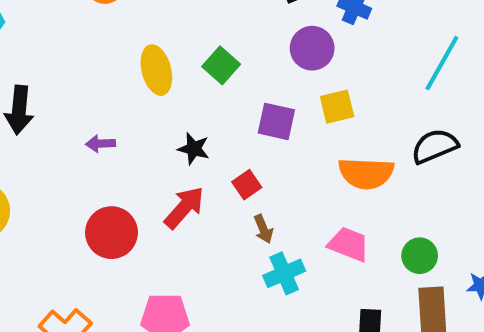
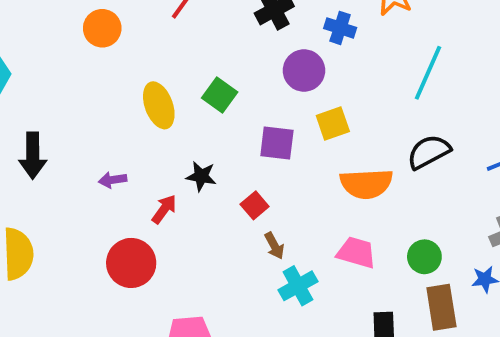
red arrow: (184, 208) -> (164, 209), moved, size x0.7

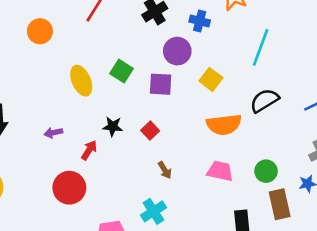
yellow square: (333, 123) -> (211, 79), moved, turned -30
purple square: (277, 143) -> (161, 84), moved
red square: (255, 205) -> (150, 131), moved
cyan cross: (298, 286) -> (153, 211), moved

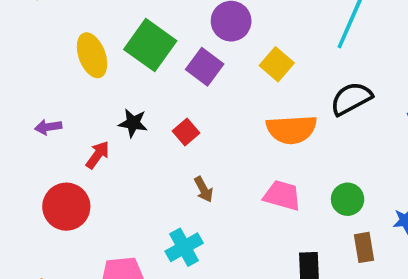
green square: (122, 71) -> (150, 45), size x1.5
purple square: (161, 84) -> (205, 67), turned 30
brown rectangle: (280, 204) -> (364, 247), size x0.7

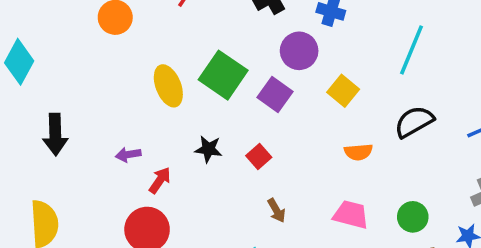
orange semicircle: (291, 129) -> (358, 152), size x0.6
red arrow: (98, 155) -> (160, 180), moved

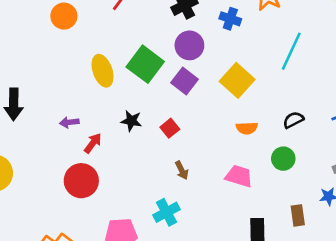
purple circle: (299, 51) -> (189, 45), moved
yellow square: (343, 91) -> (237, 80), size x1.4
black semicircle: (414, 122) -> (293, 120), moved, size x0.7
green circle: (413, 217) -> (283, 159), moved

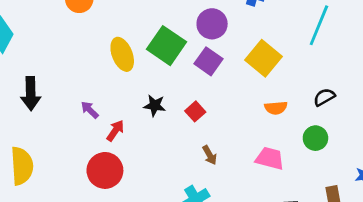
purple arrow: (69, 122) -> (90, 110), turned 54

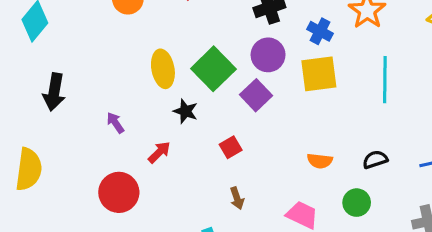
cyan line: (319, 25) -> (385, 80), turned -33
yellow square: (264, 58) -> (319, 74), moved, turned 32
black star: (155, 105) -> (186, 111), moved
red arrow: (115, 131) -> (159, 152), moved

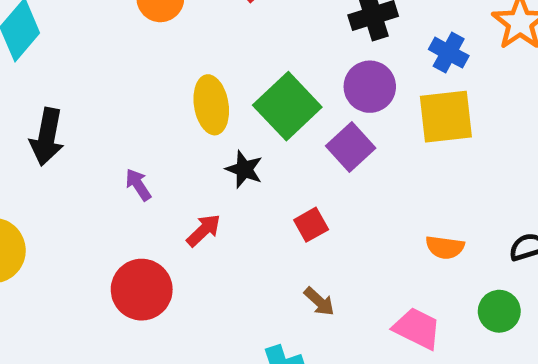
brown arrow: (237, 198) -> (319, 301), turned -30

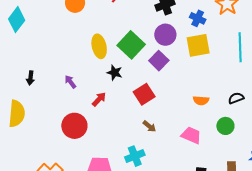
black arrow: (47, 137) -> (30, 78), moved, size x0.6
red square: (311, 225) -> (144, 94), size x1.5

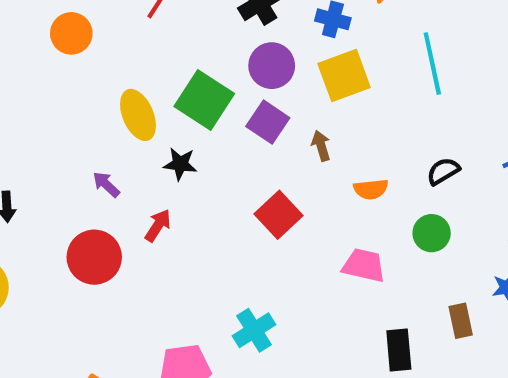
purple arrow: (70, 82) -> (106, 184), moved
red square: (144, 94) -> (278, 215), moved
red circle: (74, 126) -> (94, 257), moved
brown arrow: (149, 126) -> (321, 146), moved, turned -136

